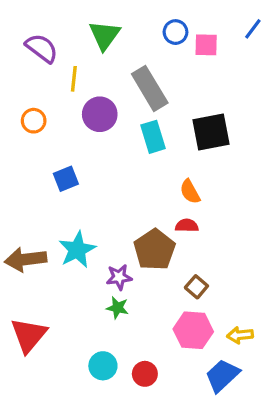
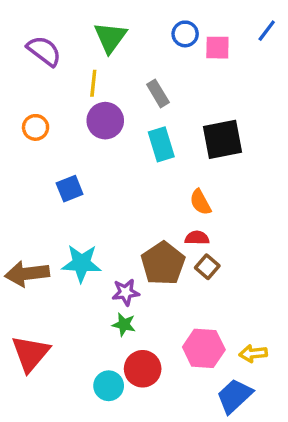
yellow line: (74, 79) -> (93, 83), moved
gray rectangle: (150, 88) -> (158, 93), size x0.6
cyan star: (77, 250) -> (81, 263), turned 30
brown square: (196, 287) -> (207, 267), moved
red circle: (145, 374) -> (143, 369), moved, size x1.4

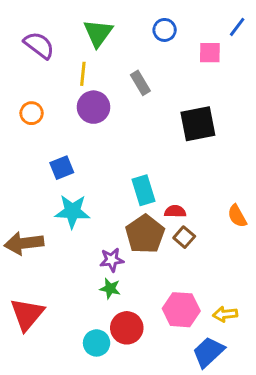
pink square: (217, 48) -> (210, 53), moved
cyan rectangle: (161, 144) -> (143, 190), moved
orange semicircle: (200, 202) -> (237, 216), moved
cyan star: (81, 263) -> (72, 211), moved

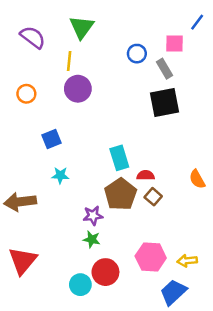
blue circle: (165, 30) -> (137, 54), moved
gray rectangle: (140, 83) -> (165, 69), moved
cyan star: (72, 211) -> (60, 175), size x0.6

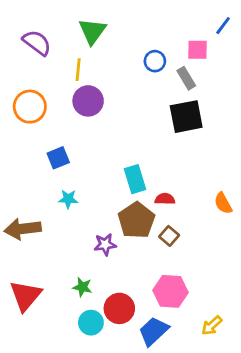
orange circle: (26, 94) -> (30, 107), size x1.5
brown square: (153, 197) -> (169, 236), moved
green star: (92, 239) -> (82, 287), moved
yellow arrow: (187, 261) -> (212, 325), moved, turned -36
blue trapezoid: (173, 292) -> (153, 331), moved

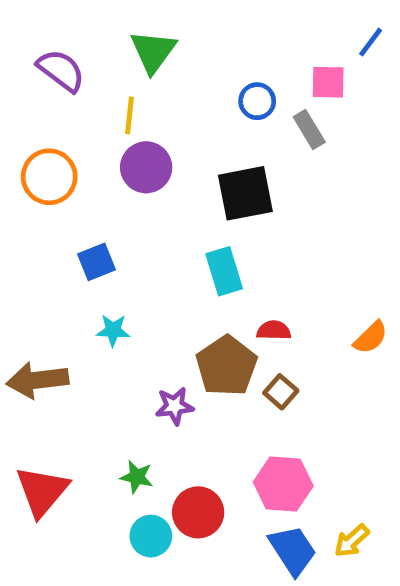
black square: (186, 117) -> (245, 193), moved
cyan rectangle: (135, 179) -> (224, 271), moved
orange semicircle: (223, 203) -> (371, 337), turned -105
blue trapezoid: (153, 331) -> (293, 550), moved, turned 100

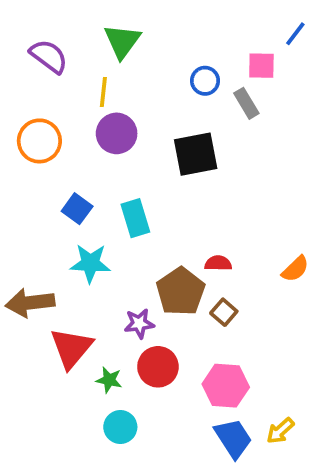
blue square: (96, 262) -> (77, 209), turned -32
cyan rectangle: (224, 271) -> (135, 218), moved
cyan star: (113, 330) -> (90, 263), size x1.5
red triangle: (42, 491) -> (71, 348), moved
red circle: (198, 512) -> (158, 367), moved

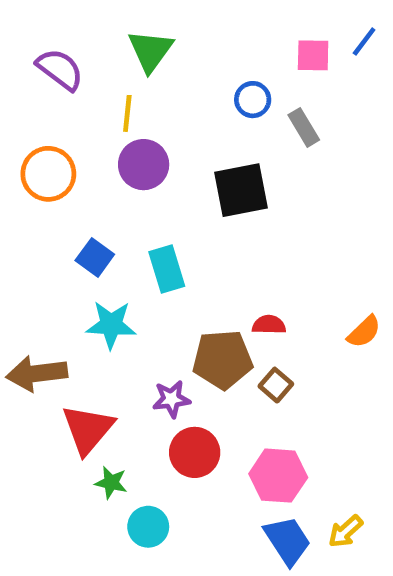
pink square: (261, 66) -> (313, 55), moved
brown pentagon: (181, 292) -> (222, 360), turned 30
green star: (109, 380) -> (111, 483), moved

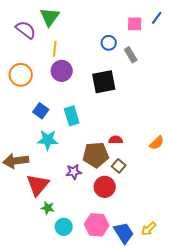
green triangle: (151, 51) -> (50, 17), moved
red circle: (195, 452) -> (105, 187), moved
pink hexagon: (278, 476) -> (97, 225), moved

